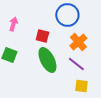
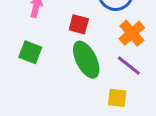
yellow square: (81, 86) -> (117, 98), moved

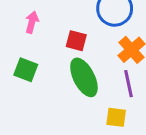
purple line: (129, 66) -> (128, 84), turned 40

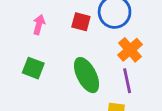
red square: (76, 41) -> (81, 22), moved

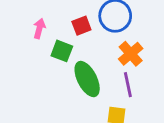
red square: (81, 22) -> (81, 26), turned -36
green square: (33, 68) -> (62, 51), moved

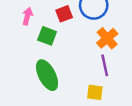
green ellipse: (87, 79) -> (47, 75), moved

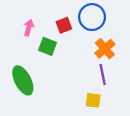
green ellipse: (47, 75) -> (23, 80), moved

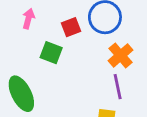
pink arrow: (29, 28) -> (28, 19), moved

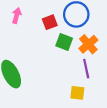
green square: (51, 53) -> (64, 42), moved

